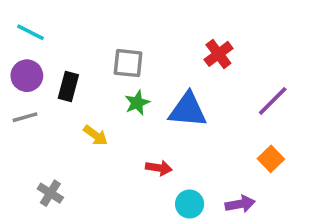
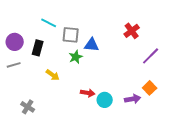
cyan line: (30, 32) -> (49, 23), moved
red cross: (218, 54) -> (132, 31), moved
blue triangle: (188, 110) -> (92, 45), moved, size x0.7
cyan circle: (190, 204) -> (105, 100), moved
purple arrow: (240, 204) -> (133, 99), moved

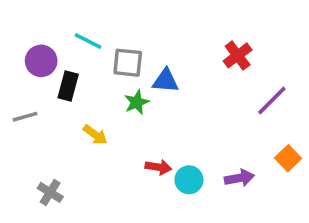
purple circle: (15, 42) -> (41, 61), moved
orange square: (150, 88) -> (288, 158), moved

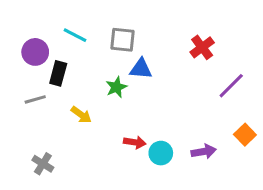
gray square: (128, 63) -> (122, 40), moved
gray line: (25, 117) -> (35, 99), moved

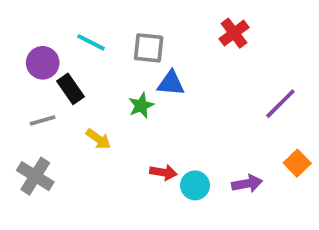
red cross: (202, 47) -> (234, 33), moved
black rectangle: (58, 73) -> (71, 89), turned -50
gray cross: (43, 164) -> (35, 176), moved, size x1.4

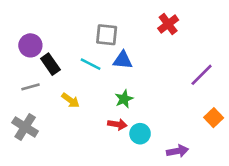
cyan line: (91, 42) -> (91, 64), moved
green star: (141, 106) -> (124, 99), moved
purple arrow: (247, 184) -> (177, 151), moved

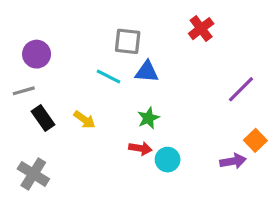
black rectangle: (50, 64) -> (43, 118), moved
gray line: (30, 87) -> (24, 91), moved
gray cross: (25, 127) -> (33, 174), moved
purple arrow: (177, 151) -> (233, 161), moved

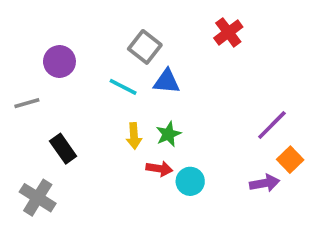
gray square: (128, 41) -> (145, 47), turned 32
purple circle: (37, 54) -> (59, 61), moved
purple line: (241, 89) -> (272, 125), moved
black rectangle: (43, 118) -> (63, 149), moved
yellow arrow: (84, 120) -> (134, 136), moved, turned 50

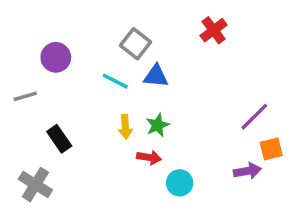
orange square: (290, 160) -> (271, 149), turned 30
cyan circle: (190, 181) -> (180, 183), moved

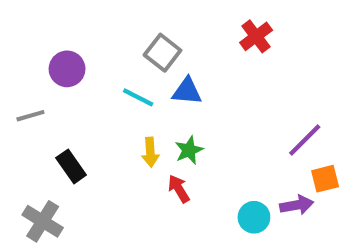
red arrow: (149, 157) -> (179, 189), turned -130
cyan circle: (180, 183) -> (254, 217), moved

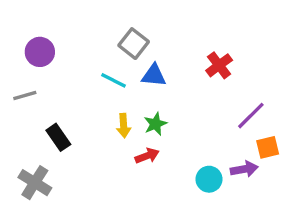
red cross: (256, 36) -> (219, 65), moved
purple circle: (67, 69) -> (40, 52), moved
red arrow: (179, 189) -> (147, 156), turned 100

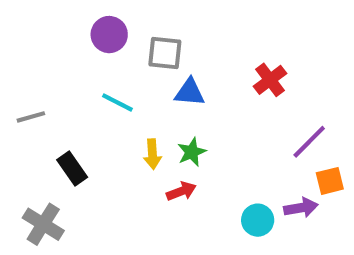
gray square: (134, 44) -> (165, 53), turned -32
purple circle: (40, 52) -> (109, 35), moved
cyan line: (114, 80) -> (117, 103), moved

